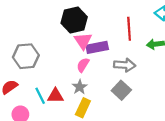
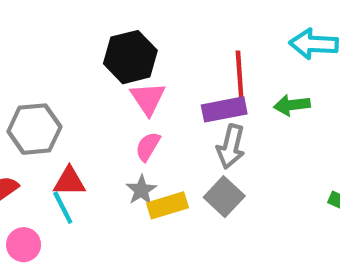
purple rectangle: (97, 47) -> (224, 109), moved
gray arrow: (125, 65) -> (231, 146), turned 100
red triangle: (55, 96) -> (69, 181), moved
yellow rectangle: (83, 108) -> (168, 205), moved, turned 48

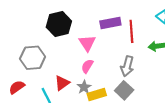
black hexagon: (130, 57) -> (59, 24), moved
purple rectangle: (224, 109) -> (110, 23), moved
red triangle: (69, 181) -> (62, 83), moved, turned -35

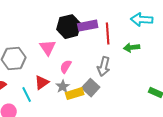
black hexagon: (59, 24) -> (69, 27), moved
pink triangle: (87, 43) -> (48, 48), moved
gray square: (124, 90) -> (91, 88), moved

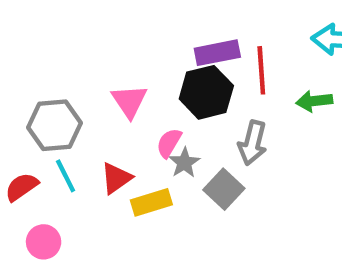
black hexagon: (69, 27) -> (206, 92), moved
gray star: (63, 87) -> (184, 163), moved
yellow rectangle: (75, 94) -> (151, 202), moved
cyan line: (27, 95) -> (66, 176), moved

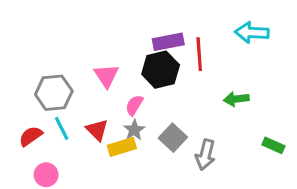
green arrow: (314, 101) -> (236, 99), moved
gray arrow: (253, 143) -> (205, 155), moved
gray star: (184, 163) -> (134, 130), moved
red triangle: (116, 178) -> (97, 130), turned -40

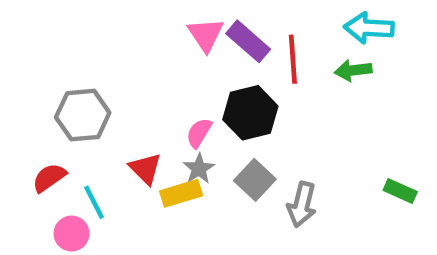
purple rectangle: (168, 42) -> (248, 41), turned 52
black hexagon: (161, 70) -> (250, 113), moved
pink triangle: (106, 76) -> (206, 35), moved
green arrow: (236, 99) -> (353, 70), moved
cyan line: (62, 128) -> (94, 202), moved

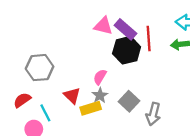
pink triangle: (206, 35) -> (103, 26), turned -42
black hexagon: (250, 113) -> (127, 50), moved

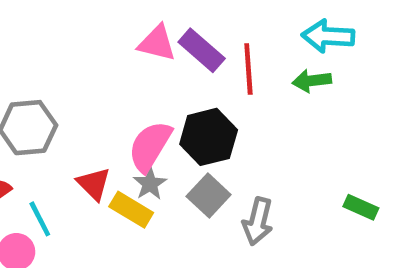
black hexagon: (127, 50) -> (209, 137), moved
pink semicircle: (100, 77) -> (150, 146), size x1.6
yellow rectangle: (91, 108) -> (131, 210), turned 48

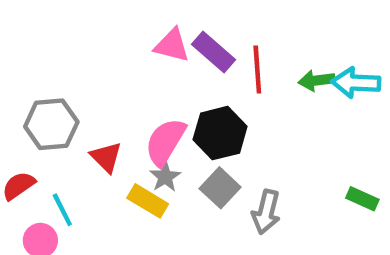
cyan arrow: (328, 36) -> (356, 83), moved
red triangle: (94, 184) -> (106, 157), moved

